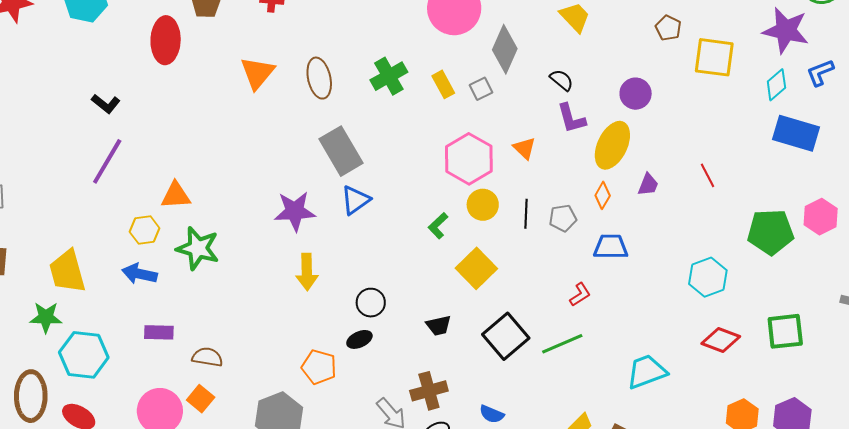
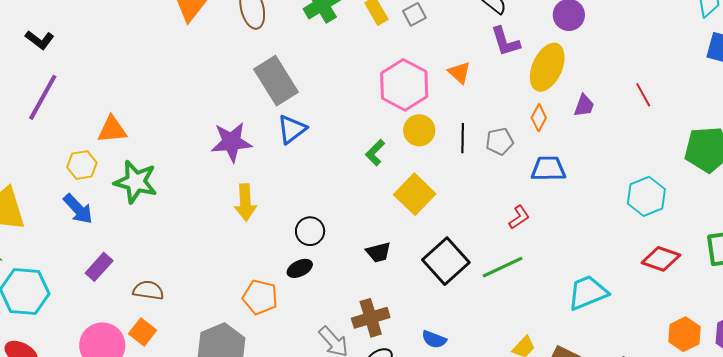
blue arrow: (140, 274) -> (78, 209), turned -144
purple rectangle: (159, 332) -> (99, 267), turned -48

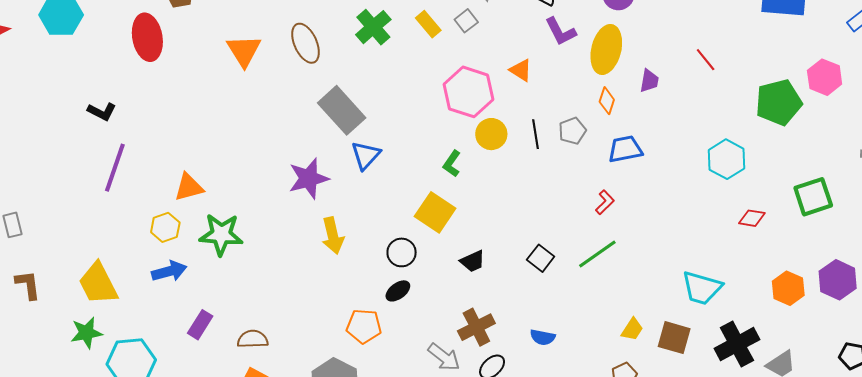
yellow square: (415, 194) -> (435, 212), moved
blue arrow: (78, 209) -> (169, 271), turned -52
red diamond: (661, 259) -> (752, 218), size x0.7
black square: (446, 261) -> (541, 258), size x0.6
cyan trapezoid: (588, 293) -> (702, 288), moved, turned -132

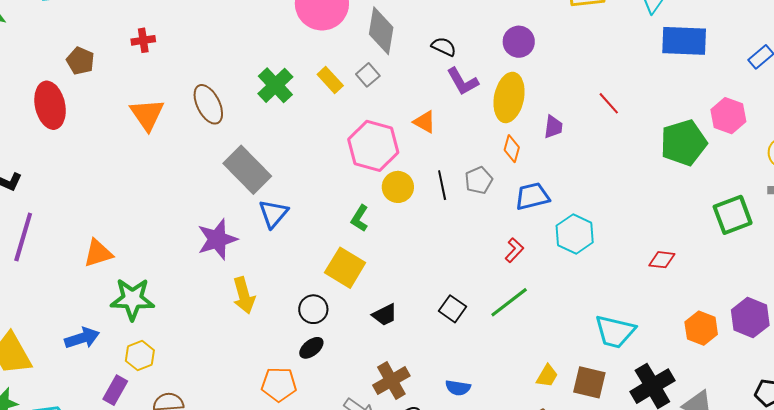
cyan hexagon: (726, 159) -> (575, 234), moved
green square: (813, 197) -> (733, 215), moved
yellow hexagon: (165, 227) -> (140, 356), moved

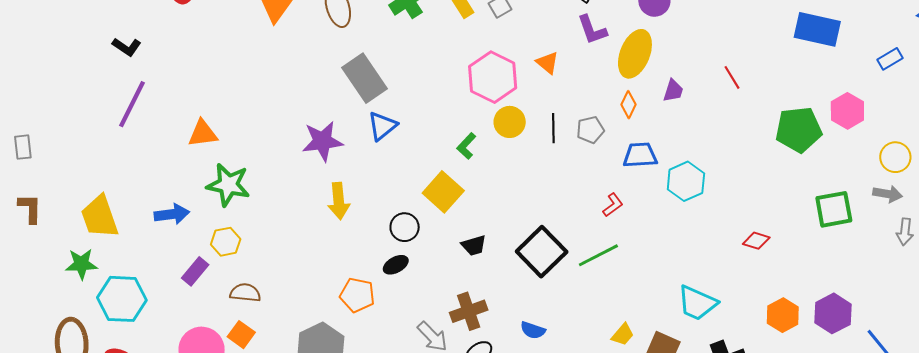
cyan hexagon: (575, 234) -> (686, 181), moved
black square: (452, 309) -> (542, 252), size x1.8

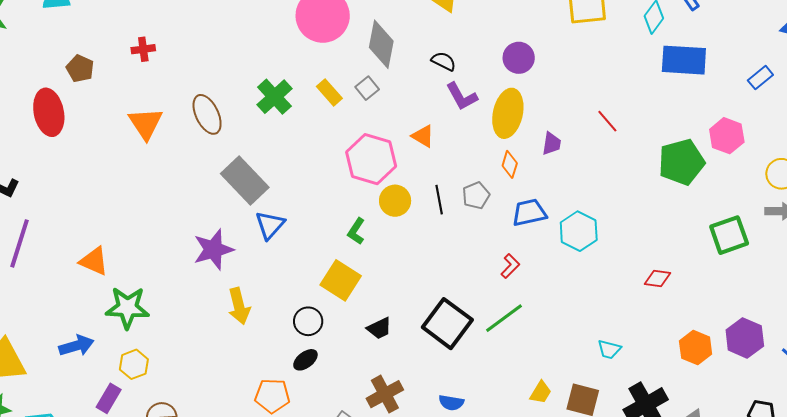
orange triangle: (203, 134) -> (94, 261), turned 40
cyan trapezoid: (697, 303) -> (609, 349), size x0.6

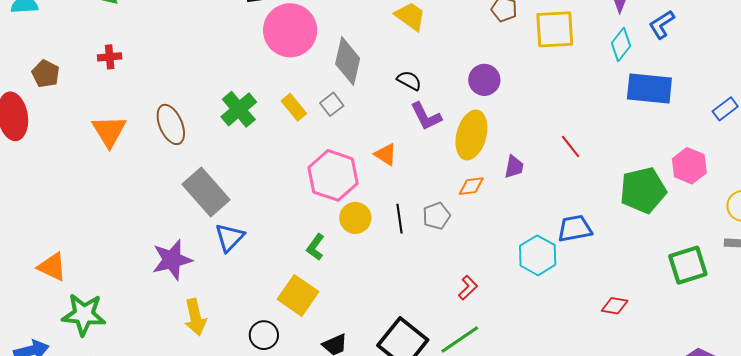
orange diamond: (510, 164) -> (471, 186), turned 64
blue trapezoid: (529, 213) -> (575, 228), moved

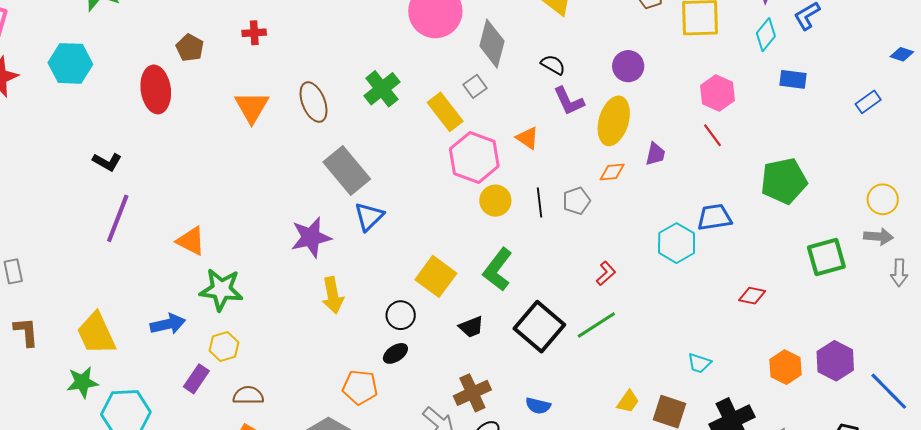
blue rectangle: (649, 88) -> (793, 79), size x0.6
yellow rectangle: (294, 107) -> (445, 112), moved, size x1.4
pink hexagon: (689, 166) -> (718, 93), moved
green L-shape: (315, 247) -> (498, 270), moved, size x1.6

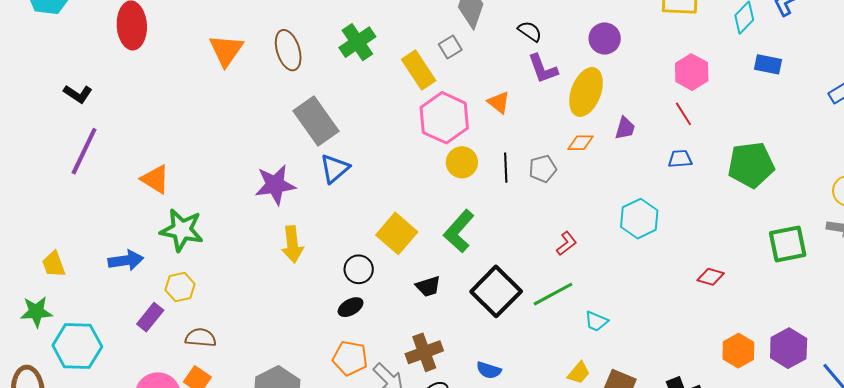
blue trapezoid: (714, 217) -> (680, 159), moved, size x0.7
yellow trapezoid: (96, 334) -> (54, 264), size x0.6
cyan trapezoid: (699, 363) -> (596, 321), moved
orange pentagon: (360, 387) -> (350, 358), moved

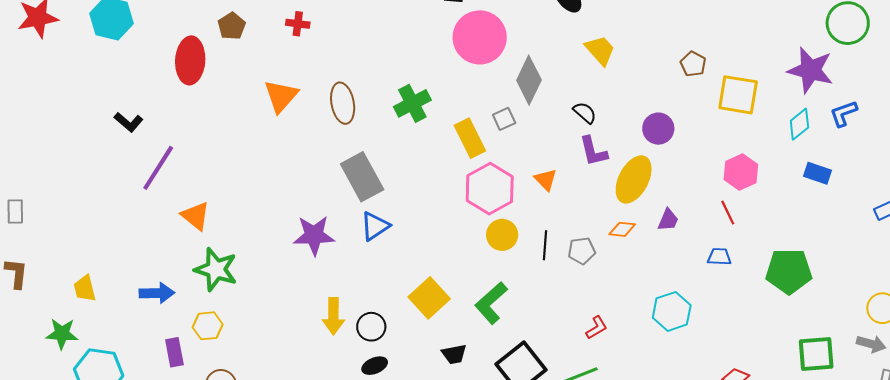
purple line: (84, 151) -> (158, 168), moved
yellow arrow: (292, 244) -> (333, 316), moved
black circle: (359, 269) -> (371, 327), moved
purple rectangle: (150, 317) -> (174, 352), turned -56

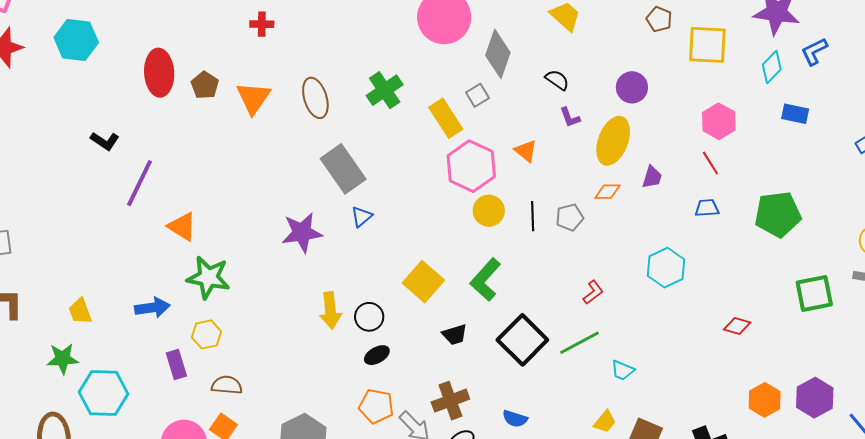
brown pentagon: (232, 26) -> (205, 85), moved
purple L-shape: (593, 151) -> (570, 117), size x0.7
blue triangle: (375, 226) -> (361, 216), size x0.7

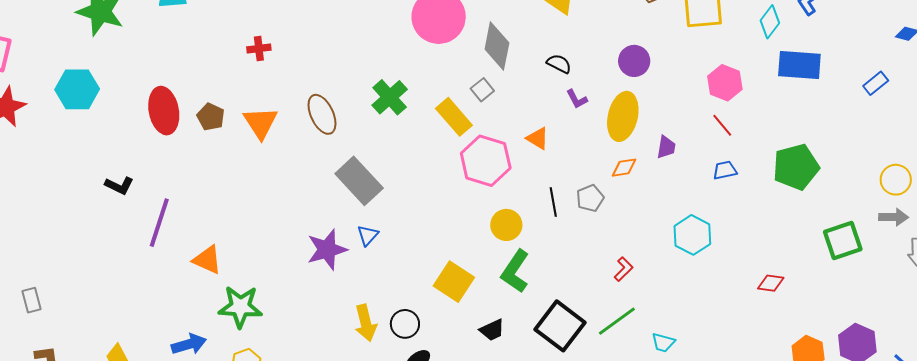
blue rectangle: (795, 114) -> (799, 65), size x1.6
yellow circle: (489, 211) -> (506, 225), moved
blue triangle: (361, 216) -> (368, 235), moved

